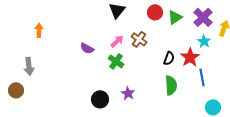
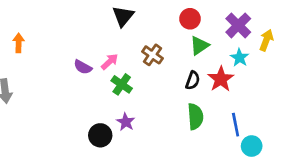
red circle: (155, 12) -> (190, 19), moved
green triangle: (175, 17) -> (199, 46), moved
pink arrow: (117, 41) -> (110, 62), moved
blue line: (202, 77) -> (236, 125), moved
purple star: (128, 93) -> (126, 122), moved

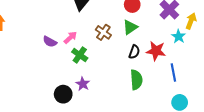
green triangle: (199, 46) -> (130, 27), moved
cyan star: (240, 58) -> (179, 36), moved
red star: (221, 79) -> (156, 51), turned -30
blue line: (236, 125) -> (173, 73), moved

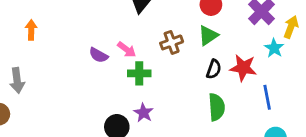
brown cross: (103, 32) -> (172, 42), turned 35
pink arrow: (70, 37) -> (127, 50), turned 80
green cross: (80, 55) -> (139, 73), turned -35

